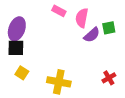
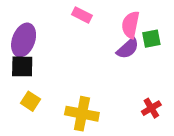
pink semicircle: (82, 18) -> (131, 25), moved

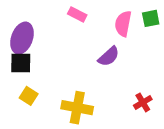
green square: (151, 39) -> (151, 18), moved
purple semicircle: (128, 48) -> (109, 56), moved

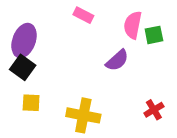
green square: (151, 18) -> (154, 35), moved
black square: (21, 63) -> (23, 67), turned 35
yellow square: (29, 96) -> (31, 103), turned -30

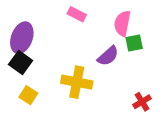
green square: (154, 35) -> (134, 43), moved
yellow square: (31, 103) -> (28, 95), turned 30
yellow cross: (83, 115) -> (77, 82), moved

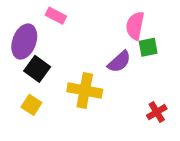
pink rectangle: (77, 14) -> (56, 16), moved
black square: (21, 63) -> (37, 69), moved

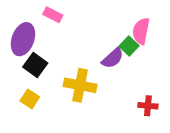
pink semicircle: (135, 26) -> (141, 31), moved
green square: (148, 47) -> (129, 46), moved, turned -36
red cross: (157, 112) -> (148, 106), turned 36

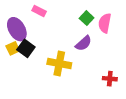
purple ellipse: (23, 39) -> (17, 29), turned -50
green square: (129, 46) -> (87, 18), moved
yellow square: (30, 99) -> (13, 48), moved, turned 32

